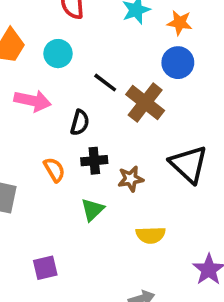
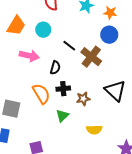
orange semicircle: (54, 170) -> (41, 94), size x1.5

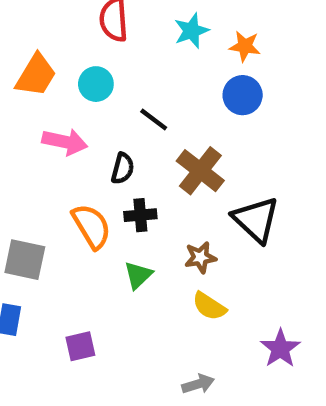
brown cross: (91, 57) -> (200, 171), moved
brown star: (83, 99) -> (200, 257), moved
yellow semicircle: (94, 130) -> (209, 306), turned 35

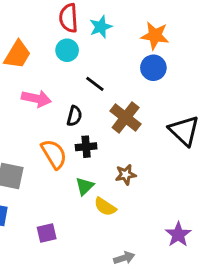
cyan star: (191, 31) -> (101, 27), moved
orange star: (245, 46) -> (155, 36), size x1.4
cyan circle: (96, 84) -> (67, 50), moved
black triangle: (256, 220) -> (184, 131), moved
yellow semicircle: (209, 306) -> (105, 207), moved

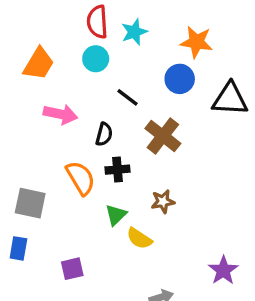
blue circle: (153, 68) -> (180, 79), moved
black triangle: (184, 131) -> (230, 99), moved, turned -40

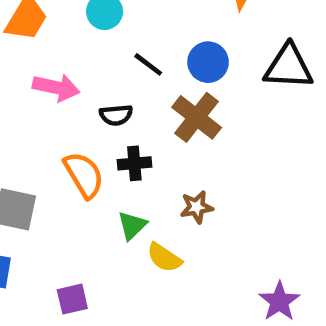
blue circle: (180, 79) -> (208, 62), moved
black semicircle: (104, 134) -> (116, 115), turned 70

